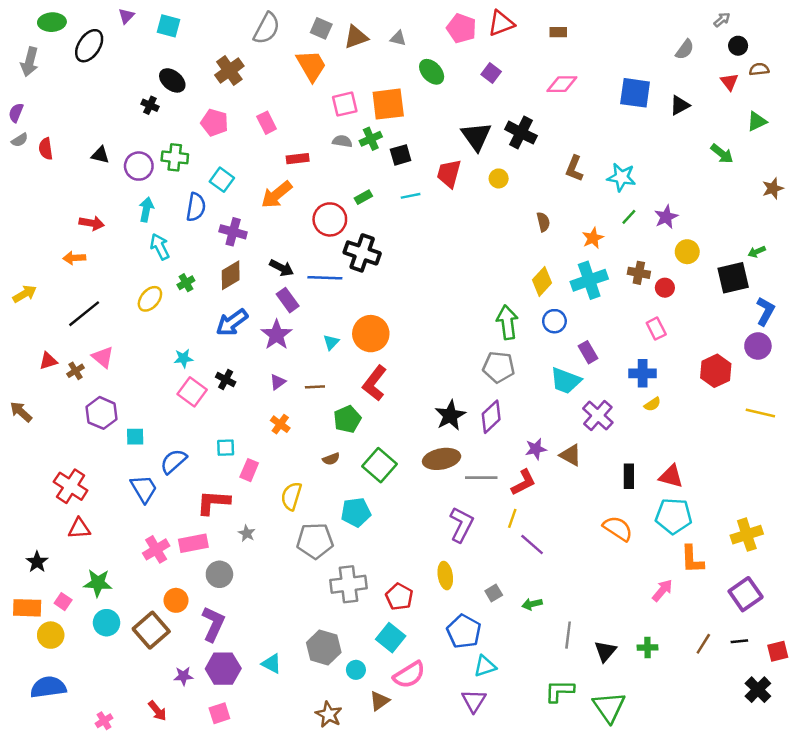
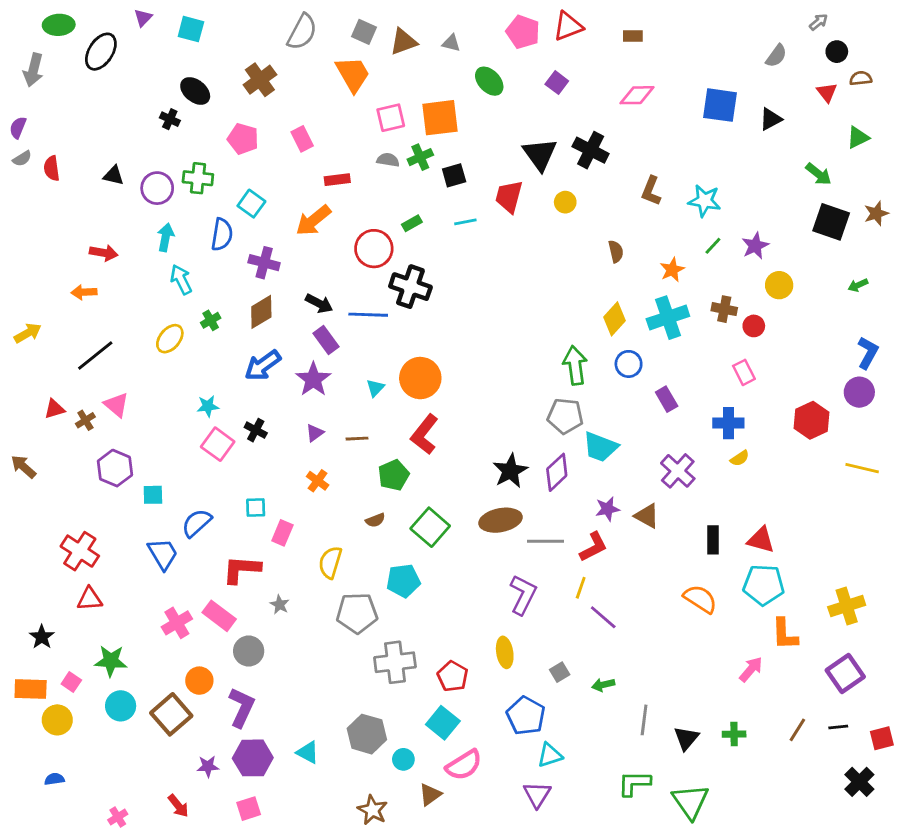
black square: (733, 278) -> (831, 222), moved, turned 32
cyan trapezoid: (566, 381) -> (600, 447), moved
pink rectangle: (193, 543) -> (219, 616), turned 48
blue semicircle: (48, 687) -> (54, 779), size x0.5

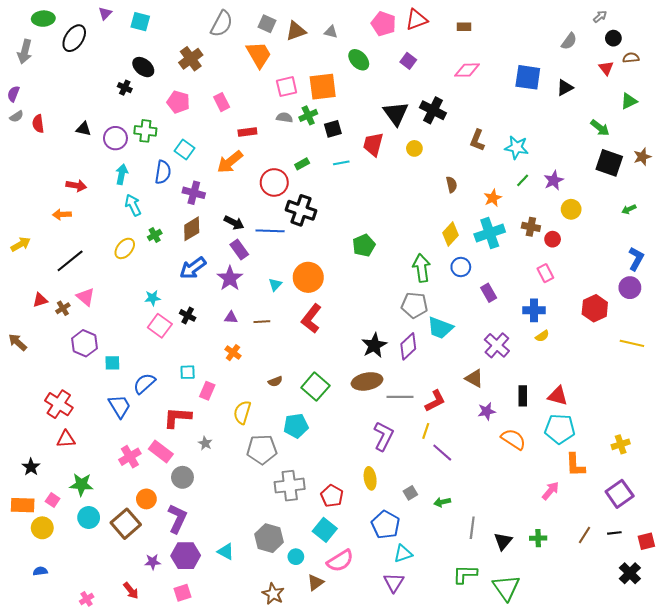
purple triangle: (315, 433) -> (231, 318), turned 40
green pentagon: (394, 475) -> (364, 245), moved
purple star: (607, 509) -> (487, 411), moved
yellow cross: (847, 606) -> (621, 444), size x0.7

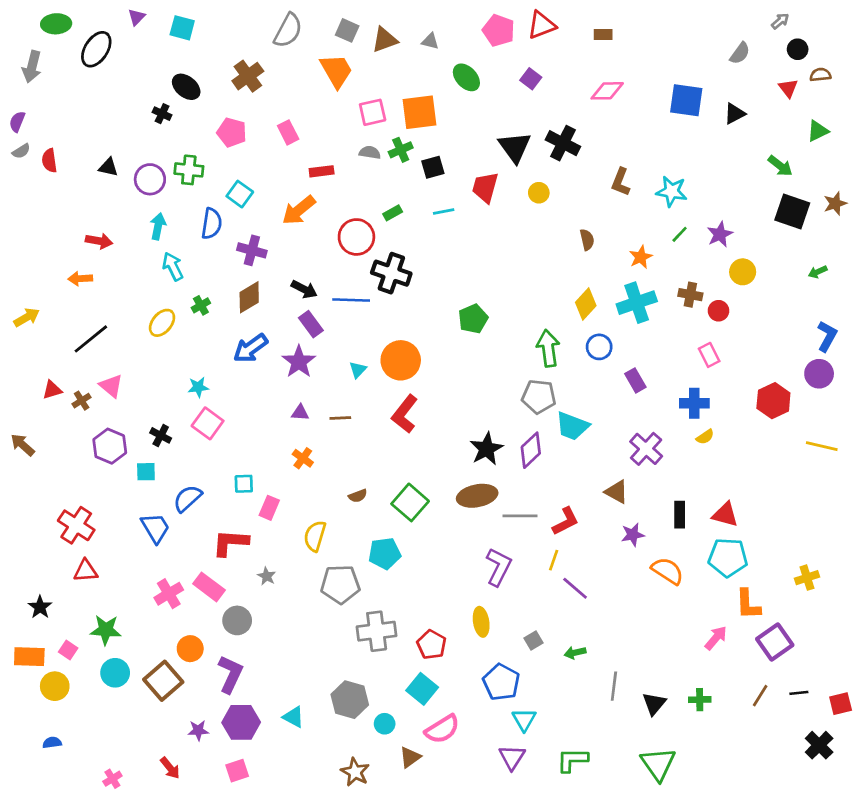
black cross: (188, 315) -> (161, 435), moved
purple square: (620, 494) -> (775, 642), moved
cyan triangle: (403, 554) -> (524, 720), turned -42
green L-shape: (465, 574) -> (572, 760), moved

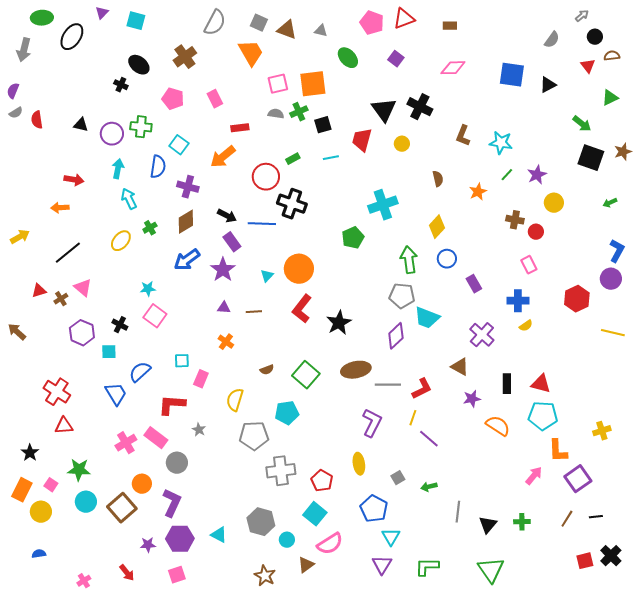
brown triangle: (385, 40) -> (287, 30), turned 40
cyan cross: (637, 303) -> (383, 205), moved
black star: (487, 449) -> (339, 323), moved
orange rectangle: (29, 657) -> (22, 490), turned -65
red square: (841, 704) -> (585, 561), moved

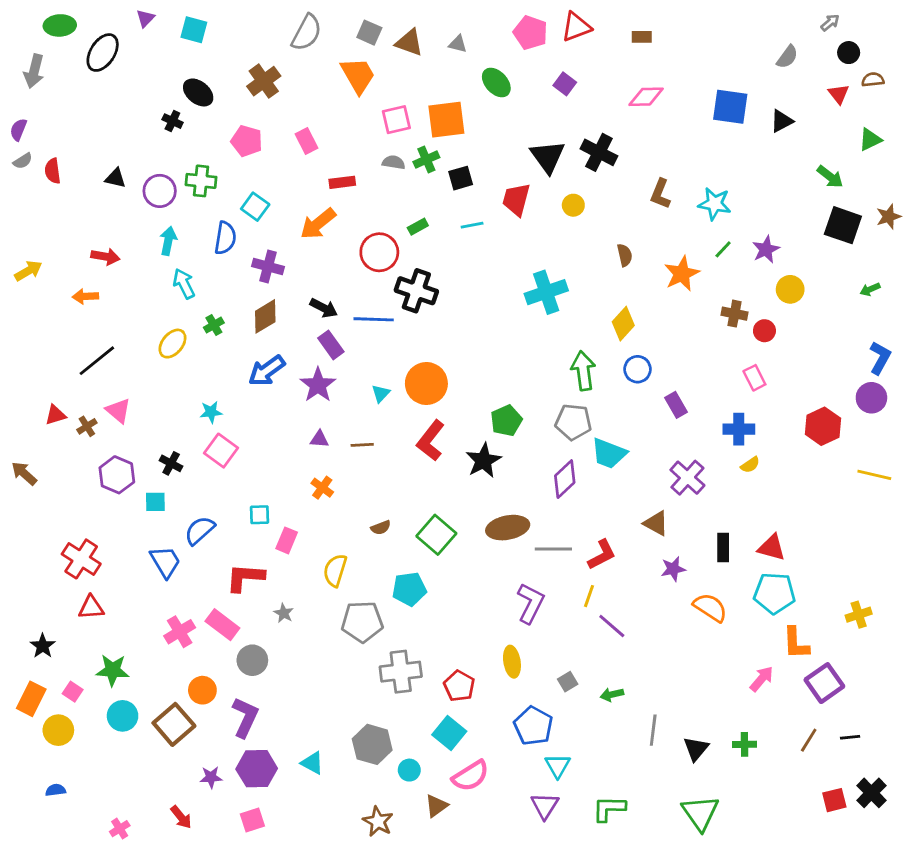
orange star: (478, 192) -> (682, 274), size x1.4
yellow arrow: (20, 237) -> (28, 271), moved
green pentagon: (353, 238) -> (506, 421), moved

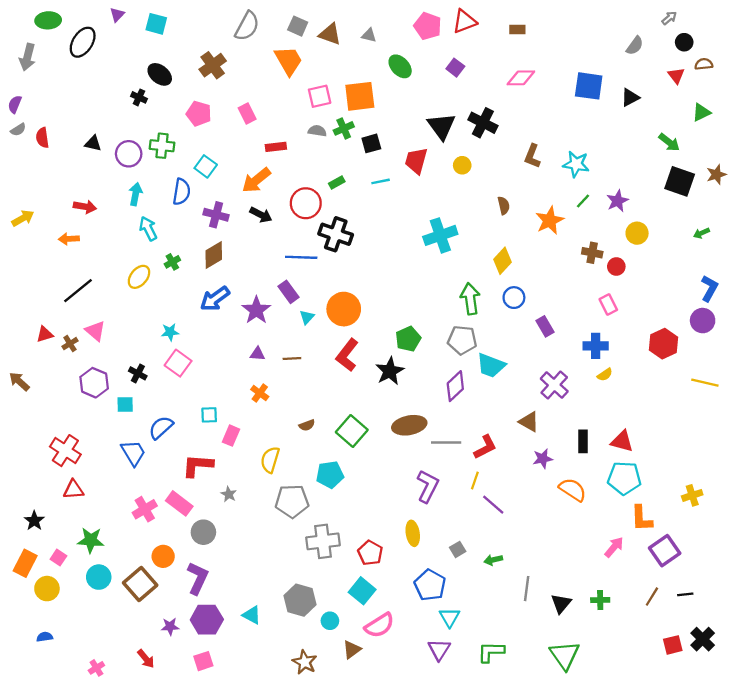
black arrow: (324, 308) -> (261, 215), moved
purple rectangle: (331, 345) -> (289, 292), moved

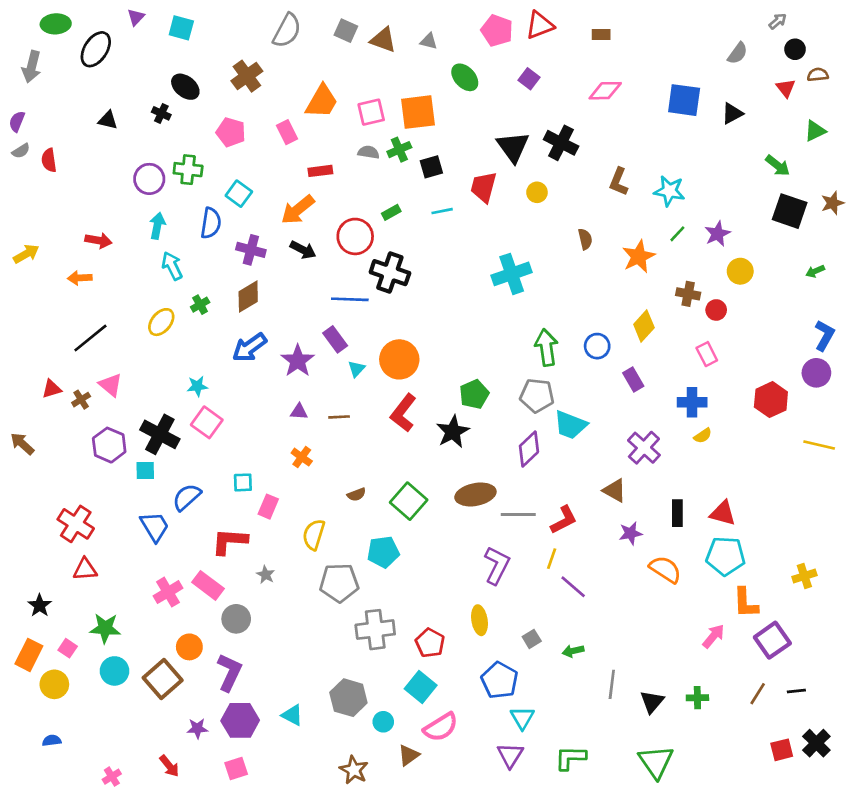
orange trapezoid: (289, 61) -> (322, 101), moved, turned 60
black triangle: (93, 143) -> (108, 120), moved
yellow diamond: (502, 261) -> (644, 326), moved
black cross: (138, 373) -> (160, 434), size x1.8

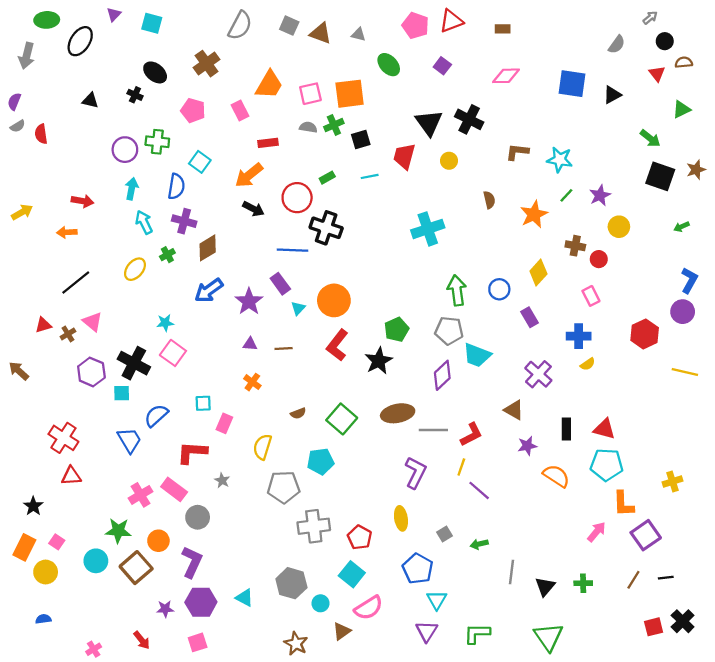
brown L-shape: (619, 182) -> (517, 152), turned 75
purple cross: (251, 250) -> (184, 221), moved
green star: (105, 628) -> (118, 531), moved

